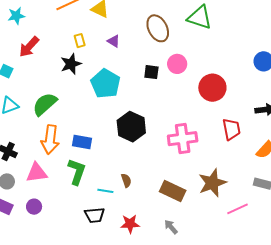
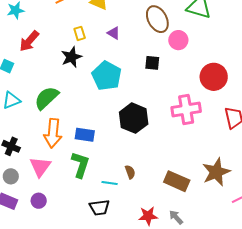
pink circle: (177, 64) -> (178, 40), moved
pink cross: (183, 139) -> (186, 110), moved
pink triangle: (37, 173) -> (40, 167), turned -45
red star: (130, 224) -> (148, 216), moved

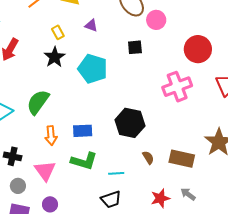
black hexagon: (134, 118) -> (130, 123), moved
orange arrow: (53, 133) -> (51, 136), size x0.7
green L-shape: (80, 165) -> (84, 161), turned 100
brown semicircle: (130, 172) -> (148, 158), moved

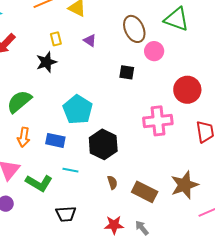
cyan pentagon: (93, 69) -> (78, 110), moved
green L-shape: (84, 161) -> (39, 183), moved
cyan line: (116, 173) -> (70, 170), moved

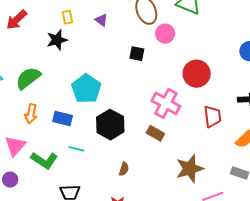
pink cross: (158, 121) -> (166, 103), turned 32
brown semicircle: (112, 183) -> (124, 169), moved, turned 32
brown rectangle: (145, 192) -> (155, 133), moved, size x0.7

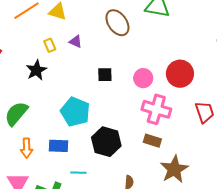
yellow rectangle: (67, 17) -> (50, 45), moved
pink circle: (165, 34) -> (143, 78), moved
black square: (137, 54) -> (105, 75), moved
brown star: (190, 169) -> (174, 169), moved

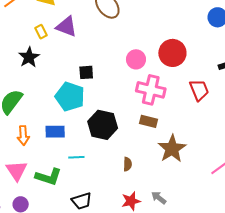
purple triangle: (76, 42) -> (67, 26), size x1.6
black square: (105, 75) -> (86, 72), moved

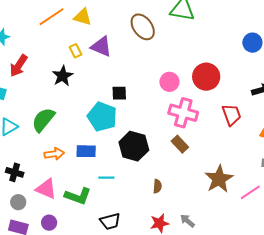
brown rectangle: (149, 121) -> (180, 144), turned 30
orange arrow: (23, 135) -> (54, 154), turned -96
brown star: (172, 149) -> (219, 179), moved
pink triangle: (16, 171) -> (46, 189), turned -35

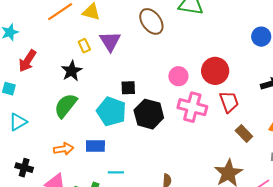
purple triangle: (101, 47) -> (110, 41), turned 35
red trapezoid: (232, 115) -> (229, 102), moved
green semicircle: (43, 120) -> (66, 106), moved
brown rectangle: (180, 144) -> (244, 134), moved
black hexagon: (134, 146) -> (149, 114), moved

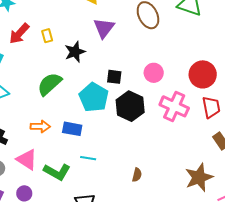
yellow rectangle: (84, 46) -> (47, 36), moved
black star: (72, 71) -> (75, 52), moved
pink circle: (178, 76) -> (154, 73), moved

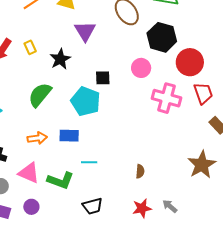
black hexagon: (130, 106) -> (162, 37), moved

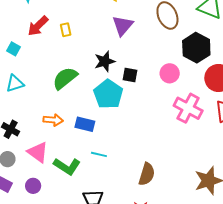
black star: (60, 59) -> (105, 61), moved
brown semicircle: (140, 171) -> (147, 174), size x1.6

